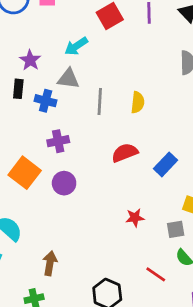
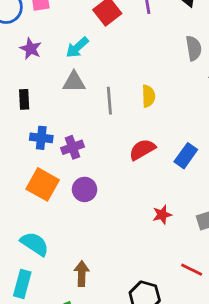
purple star: (30, 60) -> (31, 49), moved
blue cross: (46, 101) -> (41, 138), moved

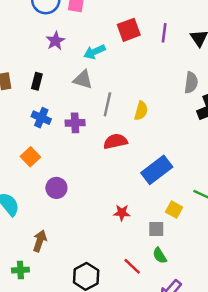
purple cross: (72, 147) -> (75, 123), moved
red semicircle: (142, 150) -> (115, 141), moved
blue rectangle: (186, 156) -> (157, 170), size x1.4
orange square: (43, 184) -> (30, 157), size x0.7
purple circle: (85, 189) -> (56, 188), moved

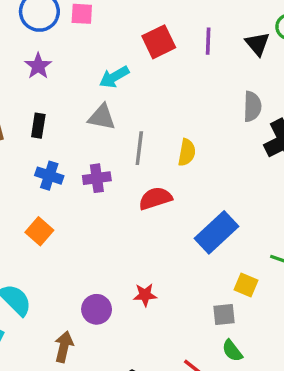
purple star: (55, 41) -> (38, 66), moved
purple circle: (56, 188) -> (97, 309), moved
red star: (122, 213) -> (145, 295), moved

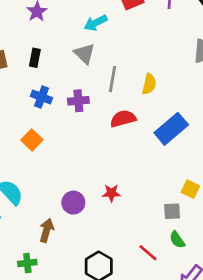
gray triangle: (102, 117) -> (84, 54), turned 30
blue rectangle: (217, 232) -> (171, 129), moved

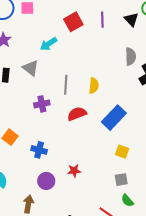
gray triangle: (84, 54) -> (31, 68), moved
blue cross: (42, 97) -> (39, 150), moved
yellow square: (190, 189) -> (122, 152), moved

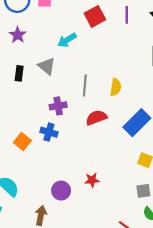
blue cross: (39, 150) -> (49, 132), moved

